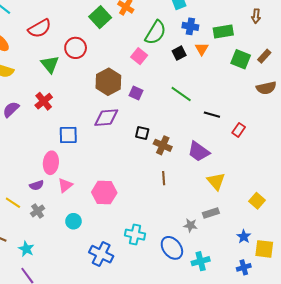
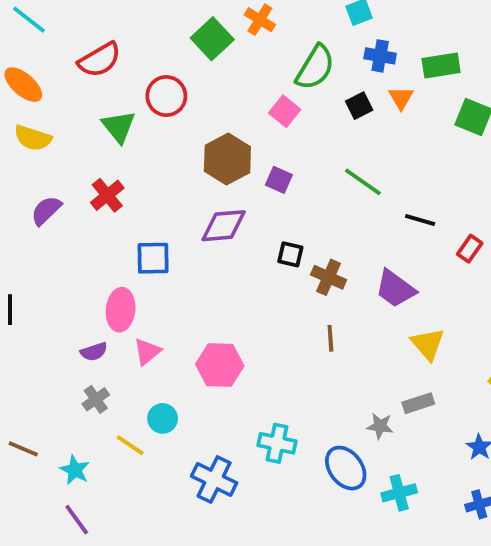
yellow line: (13, 203) -> (130, 445), moved

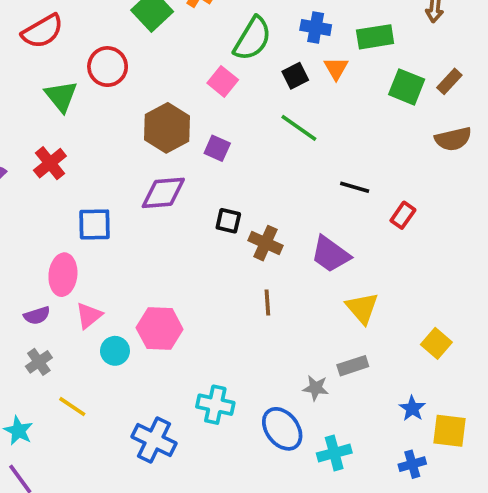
green line: (363, 182) -> (299, 128), moved
cyan circle: (163, 418) -> (115, 351), moved

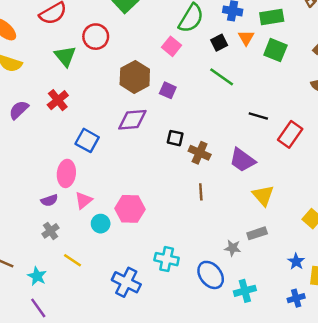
green square: (407, 87) -> (275, 50), moved
red rectangle: (403, 215) -> (290, 134), size x1.5
blue square: (95, 224) -> (87, 140), turned 30

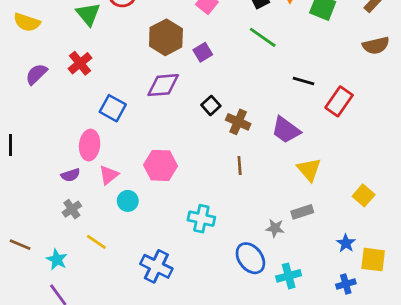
purple square: (168, 90) -> (203, 52), turned 35
black square: (175, 138) -> (211, 105), turned 35
pink hexagon: (130, 209) -> (160, 165), moved
cyan cross: (167, 259) -> (201, 219), moved

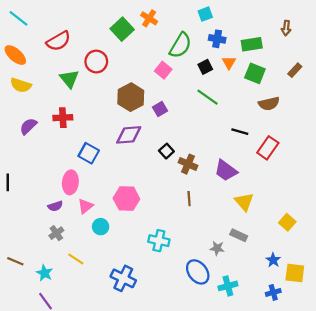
brown semicircle: (376, 46) -> (269, 104), moved
red cross: (80, 63) -> (63, 118), turned 36
gray rectangle: (302, 212) -> (239, 235), turned 42

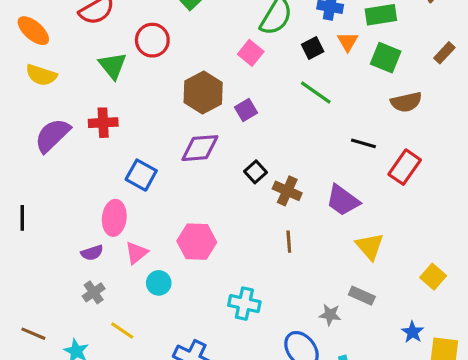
purple semicircle: (28, 126) -> (52, 135), size x1.4

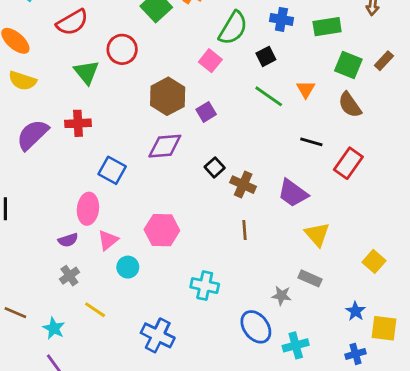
orange triangle: (348, 42) -> (306, 89), moved
green square: (386, 58) -> (348, 65), moved
brown semicircle: (406, 102) -> (350, 105), turned 68

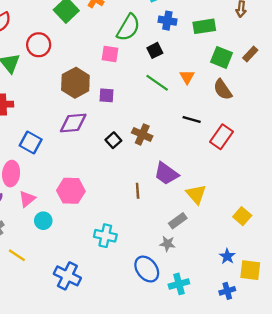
pink square: (210, 61) -> (110, 54), turned -30
purple square: (206, 112) -> (107, 95), turned 35
brown cross: (243, 185) -> (142, 134), moved
purple trapezoid: (293, 193) -> (166, 174), moved
gray rectangle: (310, 278) -> (178, 221), moved, turned -60

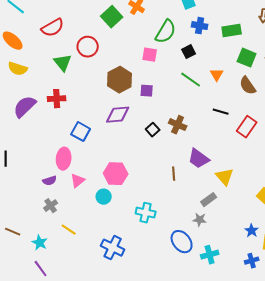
cyan circle: (43, 221) -> (104, 197), moved

